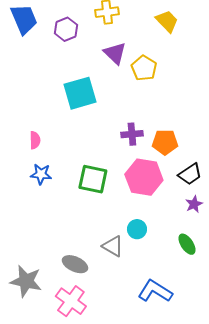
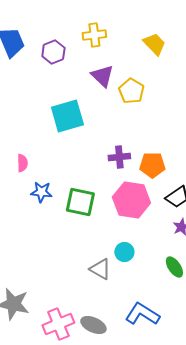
blue star: (41, 174) -> (41, 192), moved
gray ellipse: (75, 264) -> (93, 325), moved
pink cross: (71, 301) -> (58, 324), turned 32

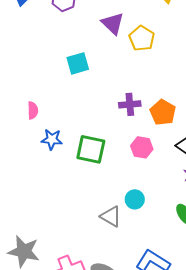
cyan square: (67, 116) -> (78, 63), size x0.7
orange pentagon: (152, 165) -> (163, 112), turned 30
pink hexagon: (131, 200) -> (142, 147), size x0.6

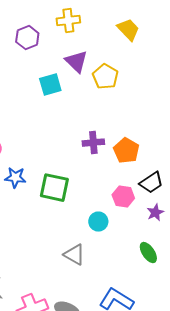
cyan square: (78, 63) -> (50, 85), moved
pink hexagon: (142, 147) -> (123, 197), moved
cyan circle: (135, 199) -> (98, 222), moved

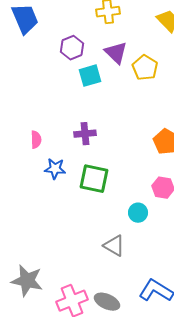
purple hexagon: (27, 38) -> (72, 48), moved
purple cross: (93, 143) -> (85, 134), moved

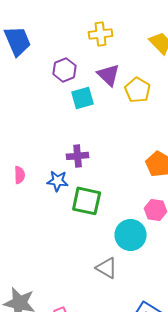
pink semicircle: (36, 140) -> (20, 175), moved
blue star: (55, 169) -> (58, 181), moved
cyan circle: (138, 213) -> (131, 235), size x1.6

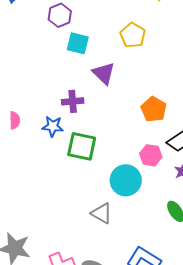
purple triangle: (109, 75) -> (104, 73), moved
cyan square: (83, 98) -> (78, 43), turned 30

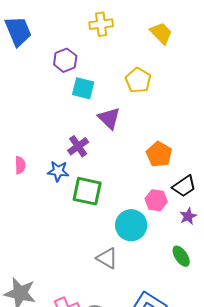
purple cross: (73, 101) -> (78, 146), turned -30

